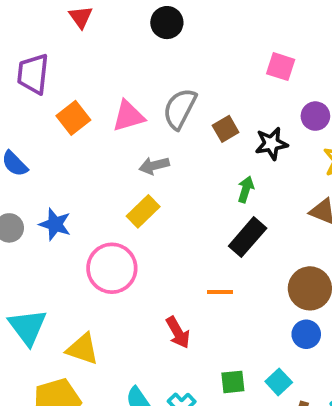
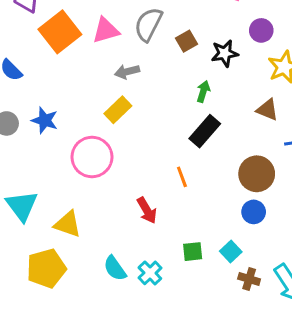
orange square: (73, 118) -> (60, 32), size x1.5
orange line: (220, 292) -> (182, 177), turned 70

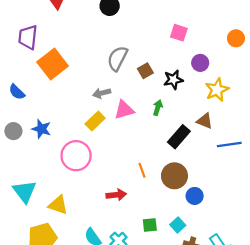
pink triangle: (106, 30) -> (124, 110), moved
black rectangle: (205, 131) -> (179, 137), moved
brown circle: (257, 174) -> (174, 176), moved
red arrow: (147, 210) -> (116, 195), turned -66

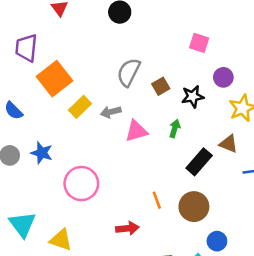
yellow rectangle: (95, 121) -> (80, 107), moved
blue circle: (195, 196) -> (217, 241), moved

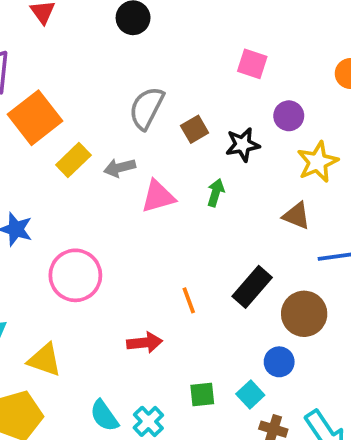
black rectangle: (199, 162) -> (252, 287), moved
brown circle: (194, 207) -> (304, 314), moved

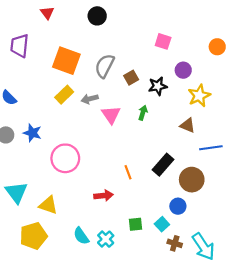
orange square: (35, 118) -> (66, 61), moved, turned -32
pink triangle: (158, 197) -> (111, 115), turned -48

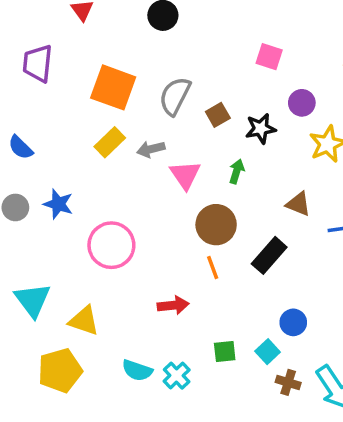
brown triangle: (187, 125) -> (298, 204), moved
brown circle: (192, 180) -> (216, 225), moved
cyan semicircle: (81, 236) -> (137, 370), turned -36

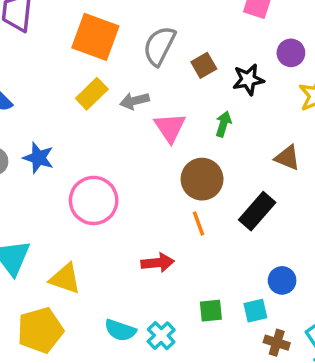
cyan square: (268, 352) -> (255, 311), turned 30

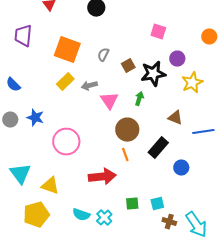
gray semicircle: (159, 46) -> (103, 55), size x0.6
black star: (248, 80) -> (153, 74), size x1.4
red arrow: (158, 263) -> (102, 177), size x1.5
blue circle: (282, 280) -> (181, 168), moved

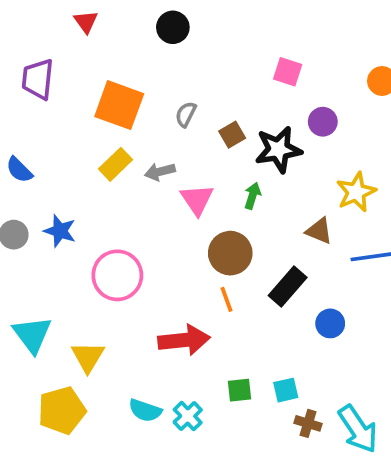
yellow star: (192, 83) -> (356, 192), moved
yellow triangle: (50, 186) -> (88, 357), turned 42

